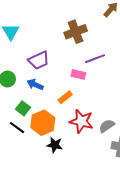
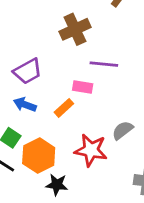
purple line: (95, 59) -> (104, 64), turned 30
orange rectangle: (65, 97) -> (64, 108), moved
gray semicircle: (107, 126) -> (123, 130), moved

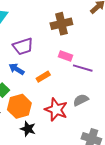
purple line: (104, 64) -> (83, 68), moved
pink rectangle: (83, 87) -> (65, 56), moved

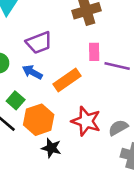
pink rectangle: (65, 56) -> (94, 52), turned 72
orange rectangle: (43, 77) -> (67, 80), size x1.5
gray semicircle: (81, 100) -> (118, 128), moved

